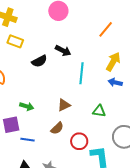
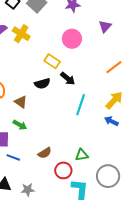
yellow rectangle: (15, 41) -> (52, 61), moved
brown triangle: (64, 105) -> (21, 102), moved, turned 48
green triangle: (99, 111) -> (82, 155), moved, turned -32

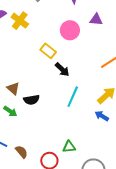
purple triangle: (105, 26) -> (96, 20), moved, turned 48
black semicircle: (42, 84) -> (32, 100), moved
brown semicircle: (45, 153) -> (22, 152), moved, turned -104

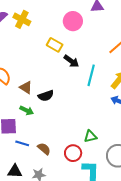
cyan line: (73, 97) -> (91, 75), moved

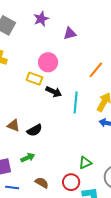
pink circle: (73, 21) -> (48, 62), moved
green arrow: (27, 110) -> (28, 158), moved, turned -40
blue line: (22, 143) -> (12, 187), moved

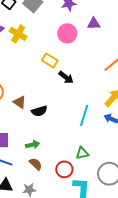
pink circle: (48, 62) -> (67, 33), moved
cyan line: (76, 102) -> (84, 115), moved
green arrow: (28, 158) -> (33, 145), moved

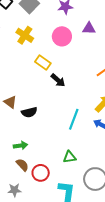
yellow cross: (18, 34) -> (25, 35), moved
red circle: (64, 169) -> (41, 173), moved

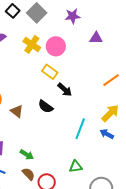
pink circle: (62, 36) -> (56, 46), moved
black semicircle: (29, 112) -> (46, 107), moved, turned 49
green arrow: (20, 145) -> (27, 155), turned 40

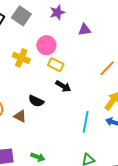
yellow cross: (32, 44) -> (21, 58), moved
yellow rectangle: (50, 72) -> (56, 65), moved
black semicircle: (46, 107) -> (36, 101), moved

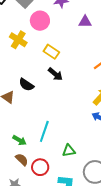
pink circle: (46, 45) -> (40, 21), moved
cyan line: (86, 122) -> (44, 131), moved

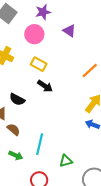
pink circle: (40, 21) -> (34, 34), moved
purple triangle: (85, 22) -> (69, 31), turned 40
brown semicircle: (22, 160) -> (13, 129), moved

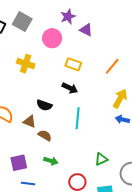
purple star: (43, 12) -> (68, 17), moved
yellow rectangle: (39, 64) -> (73, 64), moved
cyan line: (40, 144) -> (78, 118), moved

